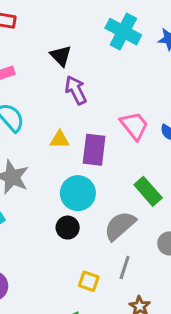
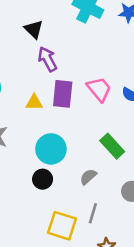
purple rectangle: (94, 150) -> (63, 94), moved
gray semicircle: (120, 226) -> (88, 177), size x0.6
yellow square: (89, 281) -> (62, 226), size x1.6

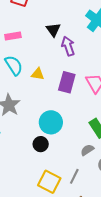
purple arrow: (47, 59) -> (68, 46), moved
yellow triangle: (34, 102) -> (38, 74), moved
gray semicircle: (88, 177) -> (87, 150), moved

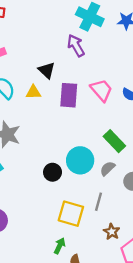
black triangle: (53, 30) -> (47, 70), moved
purple arrow: (68, 46) -> (76, 46), moved
cyan circle: (51, 122) -> (80, 160), moved

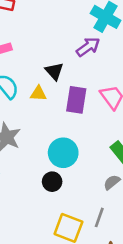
purple arrow: (76, 46) -> (88, 47), turned 80
cyan circle: (80, 160) -> (63, 153), moved

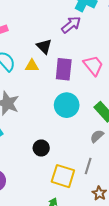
cyan circle: (63, 153) -> (67, 105), moved
black circle: (52, 182) -> (41, 148), moved

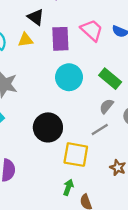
black circle: (41, 148) -> (48, 127), size x1.6
gray line: (88, 166) -> (100, 130), moved, turned 49

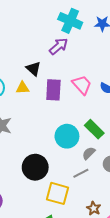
cyan circle: (69, 77) -> (67, 136), moved

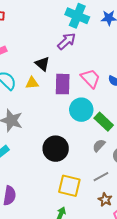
cyan circle: (67, 136) -> (81, 110), moved
black circle: (35, 167) -> (56, 149), moved
gray line: (81, 173) -> (101, 177), moved

